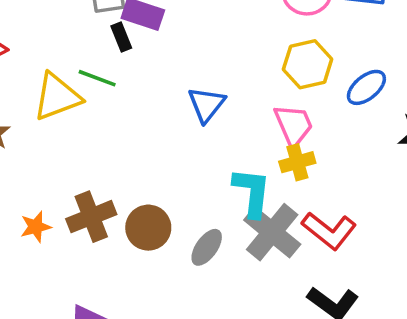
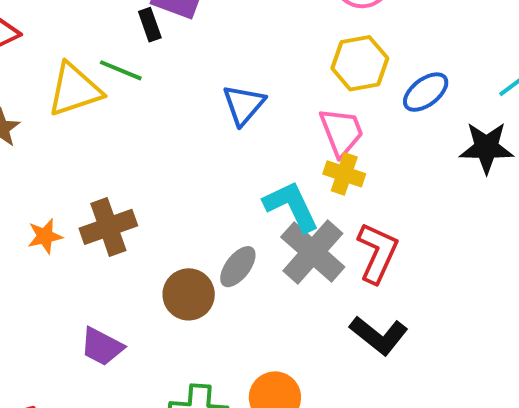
yellow cross: (297, 162) -> (344, 174), turned 32
cyan L-shape: (252, 192) -> (291, 206), turned -34
brown circle: (148, 228) -> (189, 294), moved
red L-shape: (329, 231) -> (377, 253), turned -106

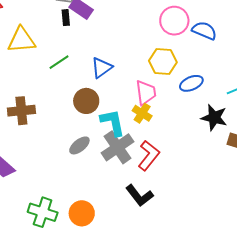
green line: (121, 70) -> (59, 62), moved, turned -70
brown circle: (189, 294) -> (86, 101), moved

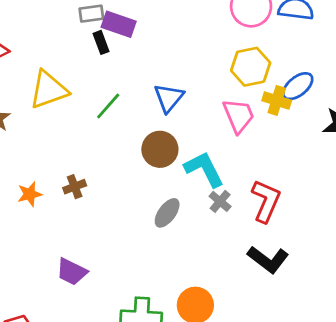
brown cross: (21, 111) -> (75, 187), size x0.6
yellow cross: (142, 113) -> (277, 100), moved
gray cross: (118, 147) -> (220, 201), size x0.5

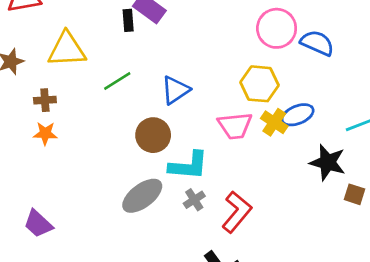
pink trapezoid: (239, 116) -> (235, 126), turned 90
cyan L-shape: (204, 169) -> (189, 166), turned 105
brown cross: (75, 187) -> (45, 100), moved
orange star: (30, 194) -> (45, 133), moved
gray ellipse: (167, 213) -> (142, 196), size x1.4

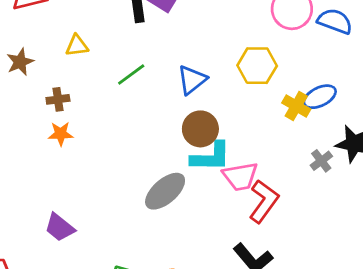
yellow triangle: (67, 50) -> (77, 46), size x0.6
yellow hexagon: (260, 84) -> (257, 66), moved
pink trapezoid: (235, 126) -> (240, 176), moved
brown circle: (153, 135) -> (200, 129), moved
gray cross: (194, 200) -> (321, 161), moved

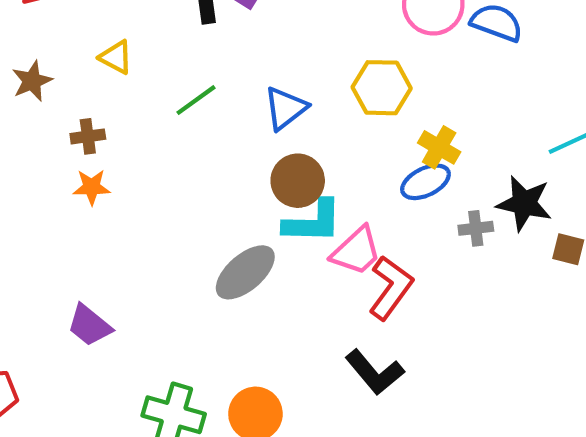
yellow triangle: (77, 46) -> (116, 57), turned 35
blue ellipse: (320, 97) -> (425, 182), moved
gray cross: (321, 161) -> (476, 228), turned 30
pink trapezoid: (240, 176) -> (356, 251), turned -33

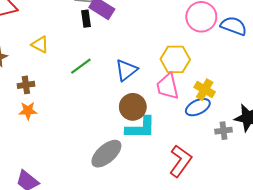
pink trapezoid: (356, 251) -> (168, 86), moved, turned 120

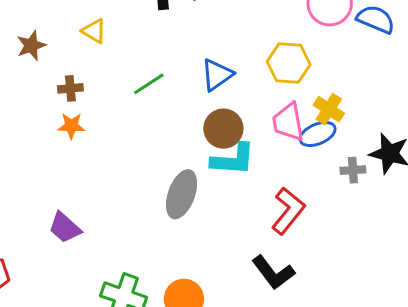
green line: (81, 66) -> (149, 84), moved
pink trapezoid: (168, 86) -> (288, 122), moved
gray ellipse: (106, 154) -> (182, 194), turned -32

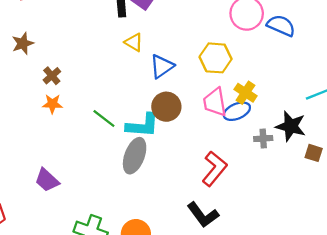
yellow triangle: (94, 31) -> (134, 42), moved
green line: (149, 84) -> (104, 118), moved, turned 70
brown cross: (70, 88) -> (52, 76), turned -36
cyan L-shape: (233, 159) -> (143, 125), moved

